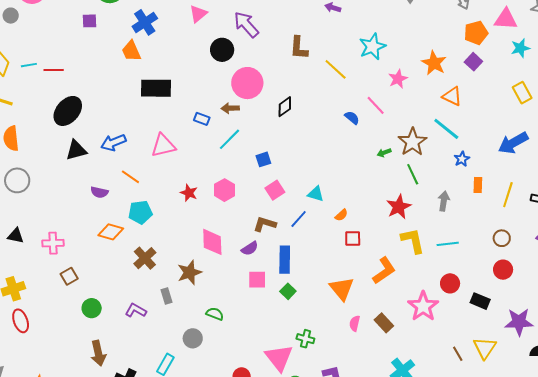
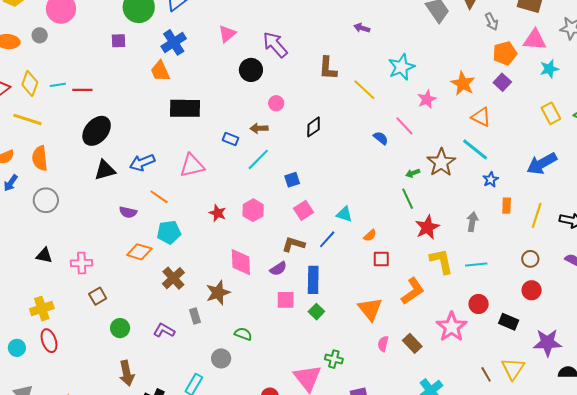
pink circle: (247, 83) -> (276, 103), size x0.5
green line: (413, 174) -> (408, 199), moved

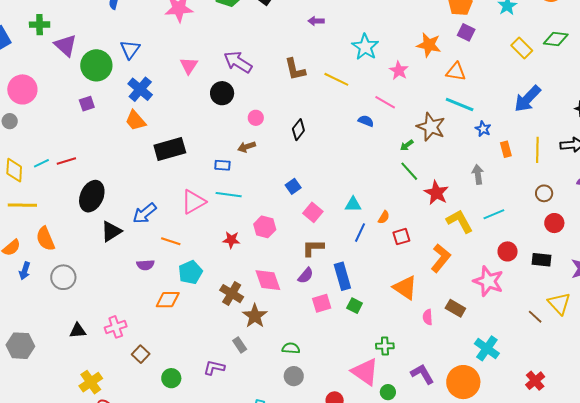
cyan line: (258, 159) -> (229, 195), moved, turned 70
blue line: (327, 239) -> (360, 233), moved
brown cross: (173, 278) -> (232, 294), moved
gray circle: (221, 358) -> (294, 376), moved

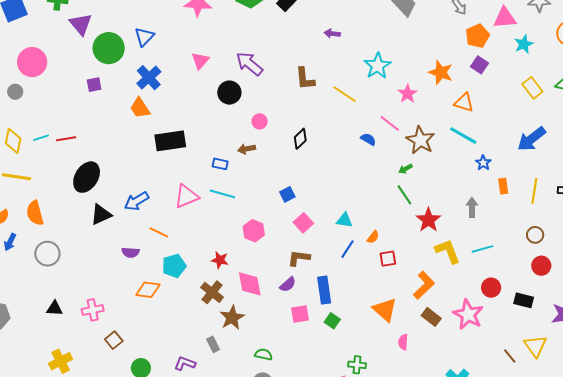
brown star: (431, 127) -> (420, 140), moved
red star: (231, 240) -> (220, 260), moved
brown rectangle: (455, 308) -> (431, 317), moved

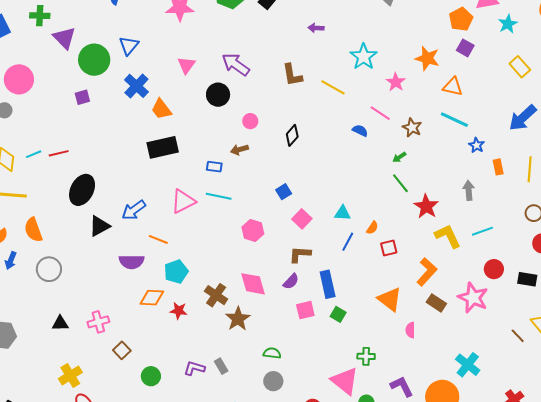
orange trapezoid: (140, 108) -> (161, 109), moved
brown star: (420, 140) -> (412, 128), size x0.7
purple semicircle: (130, 252) -> (132, 262), size x1.4
red star: (220, 260) -> (179, 311), moved
gray rectangle: (213, 344) -> (221, 366), moved

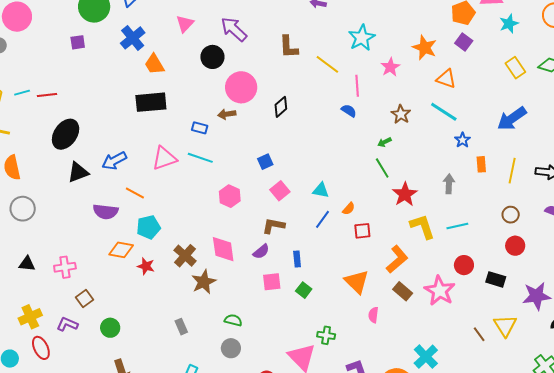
pink line: (380, 113) -> (357, 86), moved, turned 45
pink circle: (250, 121) -> (241, 87), size x2.0
blue rectangle: (328, 284) -> (297, 259), size x0.6
purple L-shape: (194, 368) -> (67, 324), moved

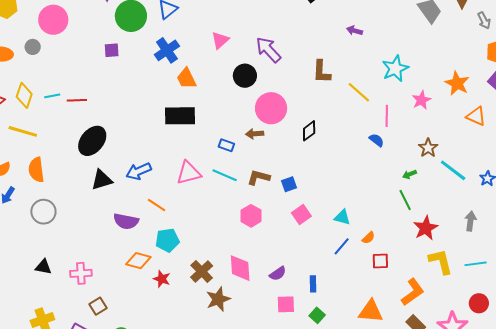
cyan line: (444, 112) -> (453, 170), moved
brown L-shape: (273, 226) -> (259, 177), moved
orange triangle: (357, 282) -> (371, 311), turned -44

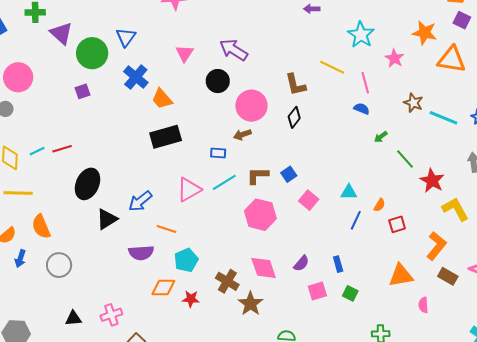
brown L-shape: (322, 72) -> (296, 85), moved
orange triangle: (476, 116) -> (452, 59), size x1.4
green arrow: (410, 174) -> (381, 137), moved
cyan line: (225, 175) -> (224, 182), turned -40
pink hexagon: (251, 216) -> (260, 215), size x1.4

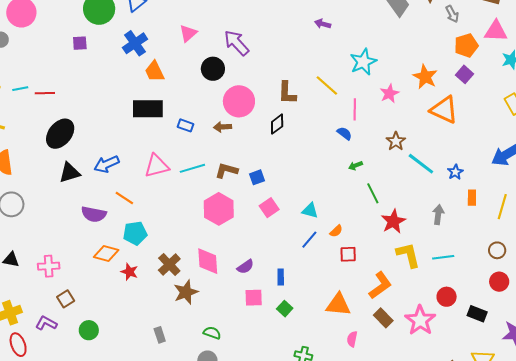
blue rectangle: (218, 153) -> (185, 125), moved

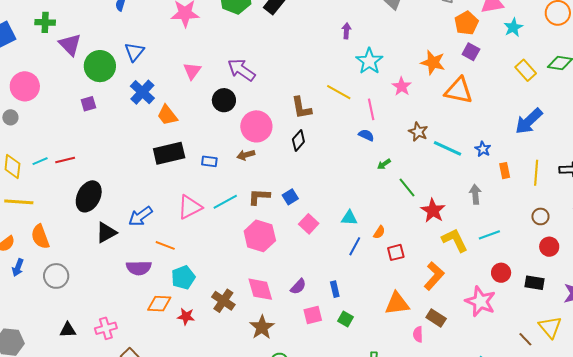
purple arrow: (323, 24) -> (346, 31), moved, turned 91
brown star: (186, 292) -> (262, 327), moved
brown rectangle: (383, 318) -> (436, 318), moved

